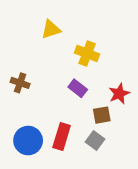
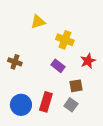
red star: (119, 94) -> (88, 61), moved

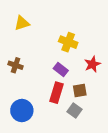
yellow triangle: (38, 22) -> (22, 23), moved
red rectangle: (46, 102) -> (57, 93), moved

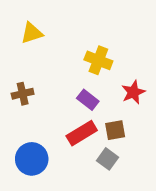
brown cross: (16, 65) -> (23, 94), turned -32
red rectangle: (57, 93) -> (82, 133), turned 42

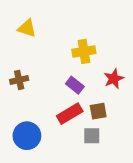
yellow triangle: (32, 33) -> (27, 28), turned 36
yellow cross: (98, 60) -> (84, 51), turned -30
gray square: (108, 159) -> (92, 136), turned -36

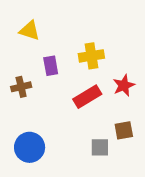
purple rectangle: (75, 85) -> (51, 66), moved, turned 42
brown square: (98, 111) -> (124, 130), moved
red rectangle: (70, 114) -> (87, 97), moved

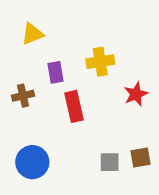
yellow triangle: (30, 31) -> (32, 34), turned -40
red rectangle: (87, 97) -> (74, 106), moved, turned -72
brown square: (124, 130) -> (140, 157), moved

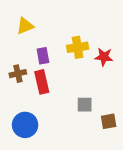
red star: (136, 94) -> (104, 57), moved, turned 30
red rectangle: (74, 106) -> (42, 82), moved
gray square: (110, 162) -> (85, 105), moved

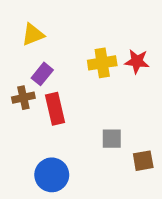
purple rectangle: (43, 56) -> (42, 74), moved, turned 49
red star: (104, 57) -> (137, 61), moved
blue circle: (25, 125) -> (52, 175), moved

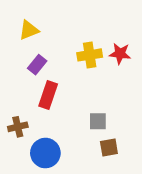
brown cross: (23, 98) -> (18, 127), moved
red rectangle: (55, 109) -> (48, 95), turned 32
brown square: (143, 161) -> (109, 147), moved

